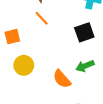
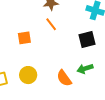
yellow circle: (24, 65) -> (28, 75), moved

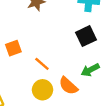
orange line: (51, 24) -> (42, 64), moved
yellow circle: (28, 75) -> (43, 90), moved

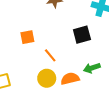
black square: (86, 36) -> (82, 35), moved
orange semicircle: (68, 86) -> (70, 79), turned 114

